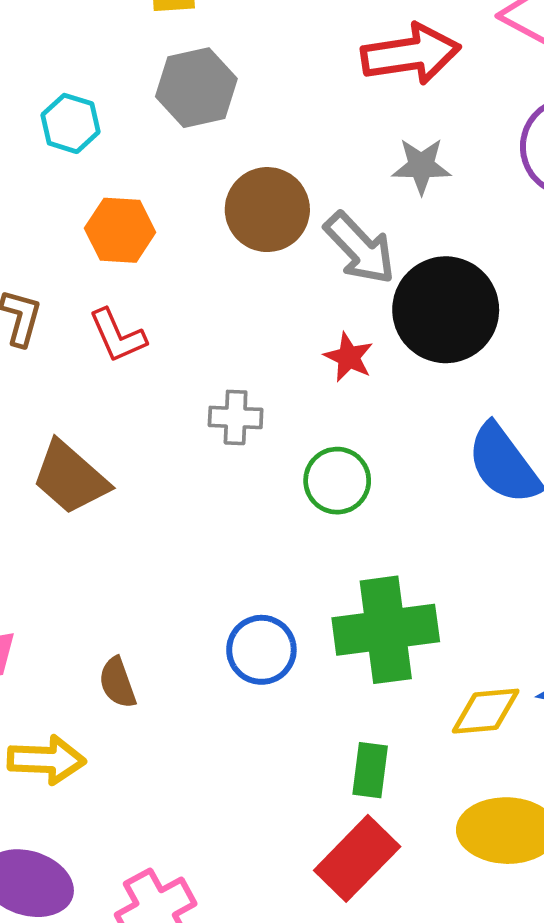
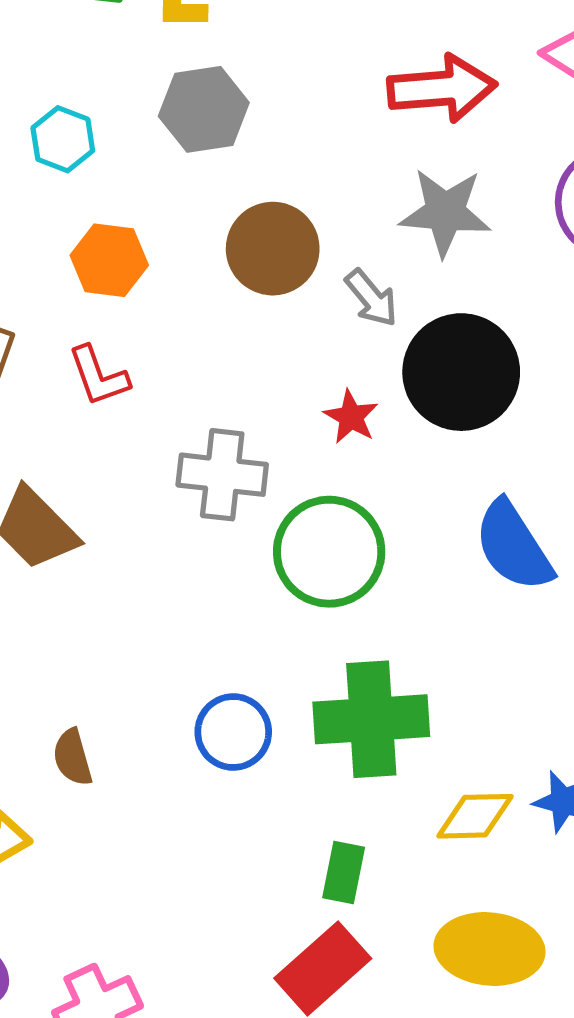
gray star: (421, 166) -> (445, 212), size x1.4
gray arrow: (360, 248) -> (371, 298), size x0.7
gray cross: (236, 417) -> (222, 475), size x1.5
green circle: (337, 481) -> (329, 552), size x1.5

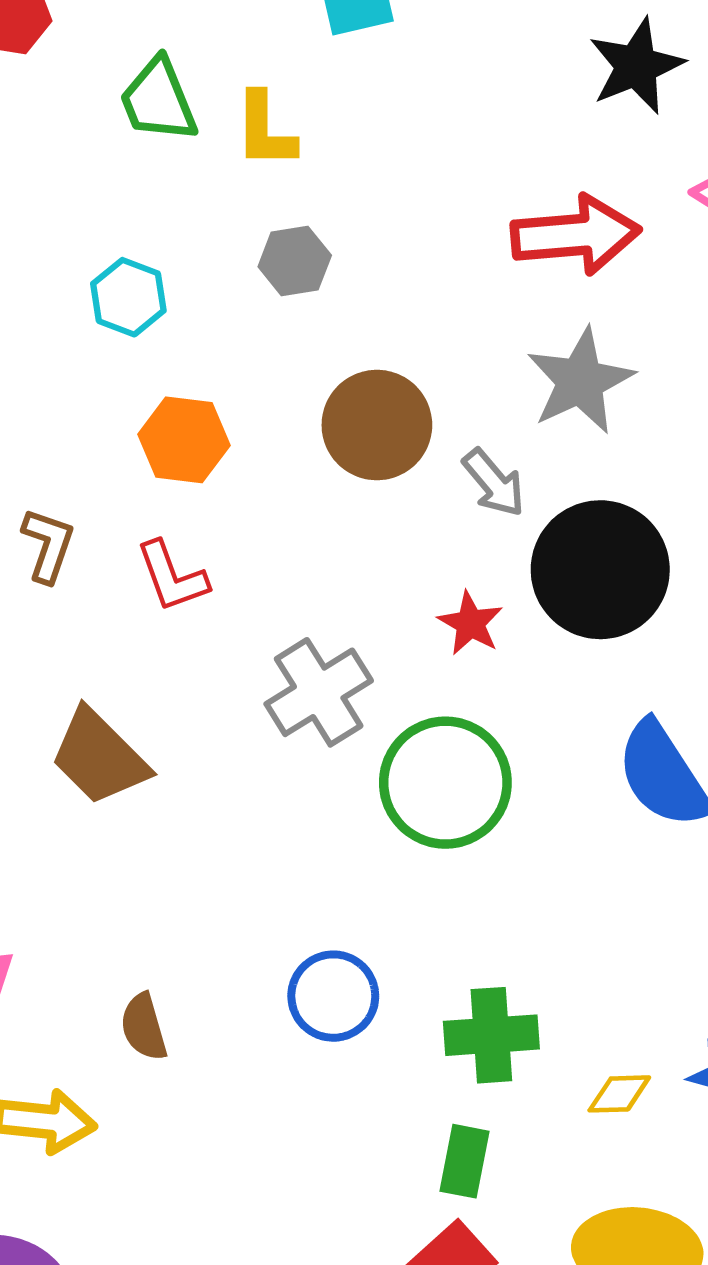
gray hexagon: (204, 109) -> (295, 261), size x0.7
gray star: (445, 212) -> (580, 381), turned -30
gray cross: (222, 475) -> (319, 692), turned -38
green cross: (371, 719) -> (491, 1035), moved, size x0.7
yellow diamond: (475, 816) -> (619, 1094), size x0.7

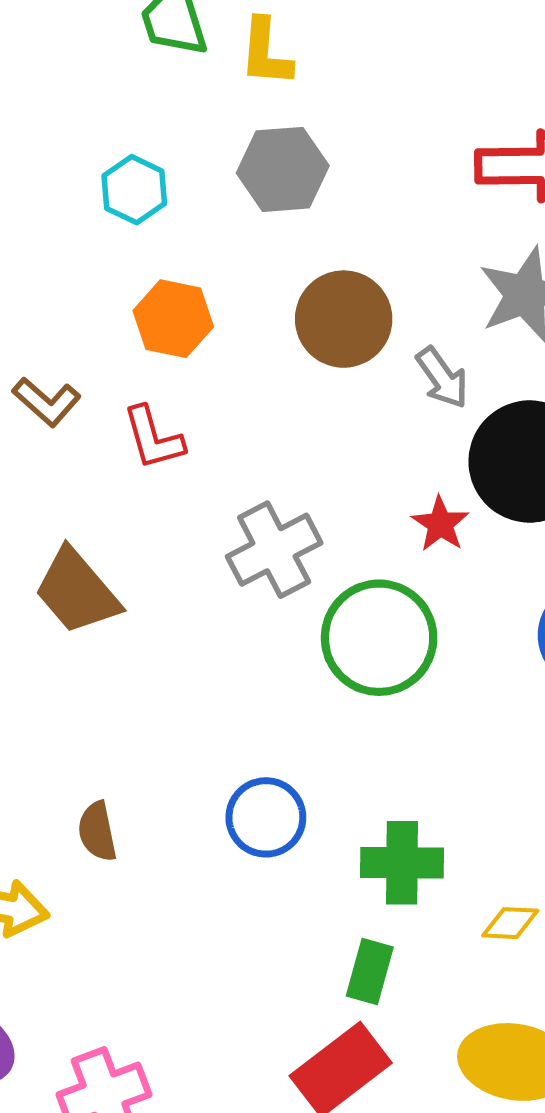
gray hexagon: (295, 261) -> (283, 169), size x1.4
brown L-shape: (48, 545) -> (47, 402), turned 108
red star: (470, 623) -> (440, 524), moved

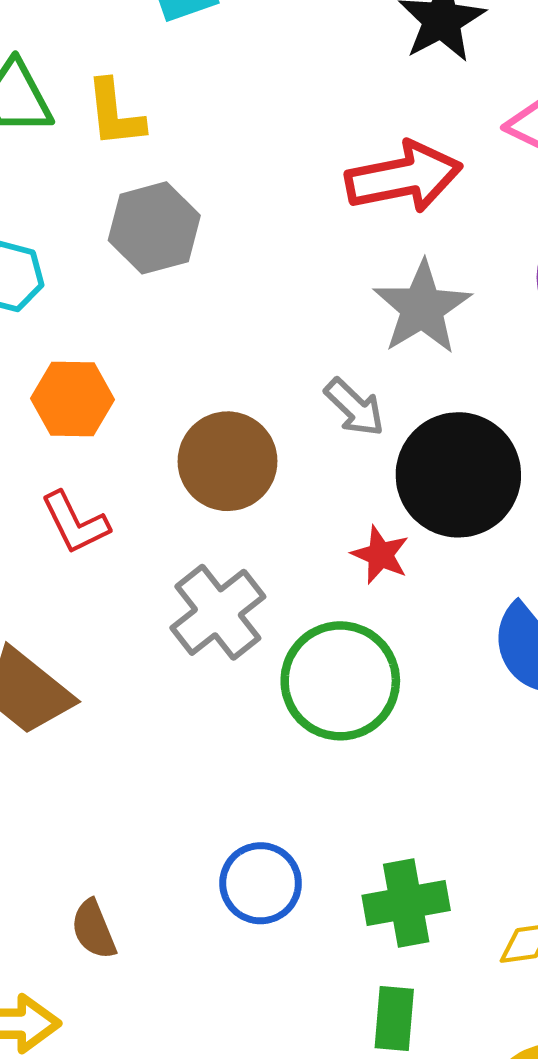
brown circle: (344, 319) -> (228, 461), moved

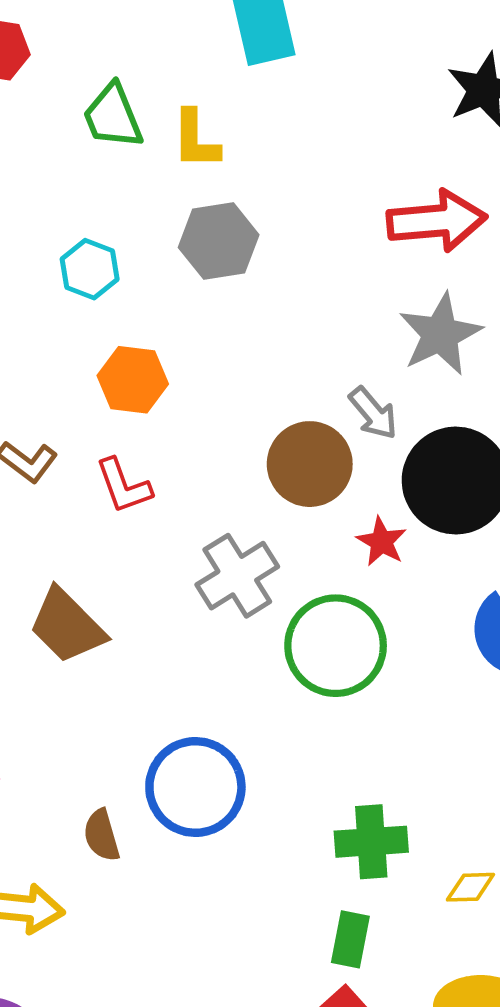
brown circle: (228, 461) -> (310, 464), moved
blue circle: (261, 883) -> (195, 787), moved, size x1.4

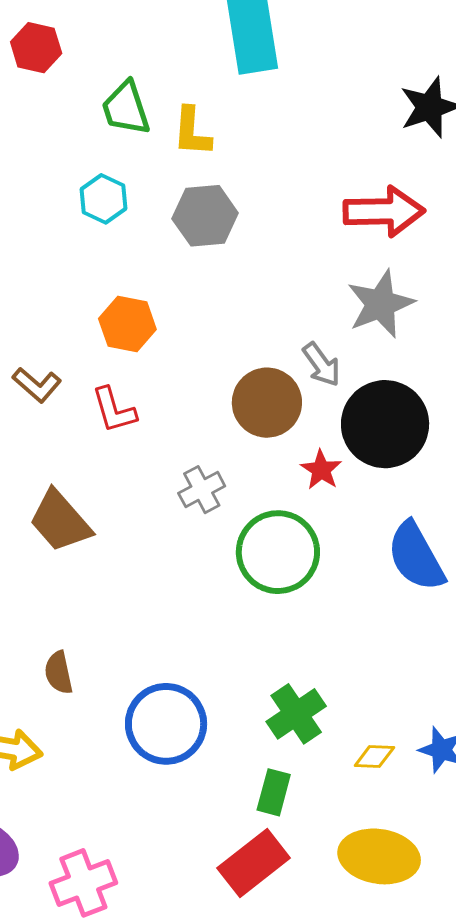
cyan hexagon: (90, 269) -> (103, 199), moved
gray cross: (237, 576) -> (202, 490), size x0.7
blue circle: (195, 787) -> (166, 724), moved
brown semicircle: (102, 835) -> (59, 673), moved
green cross: (371, 842) -> (296, 714), turned -34

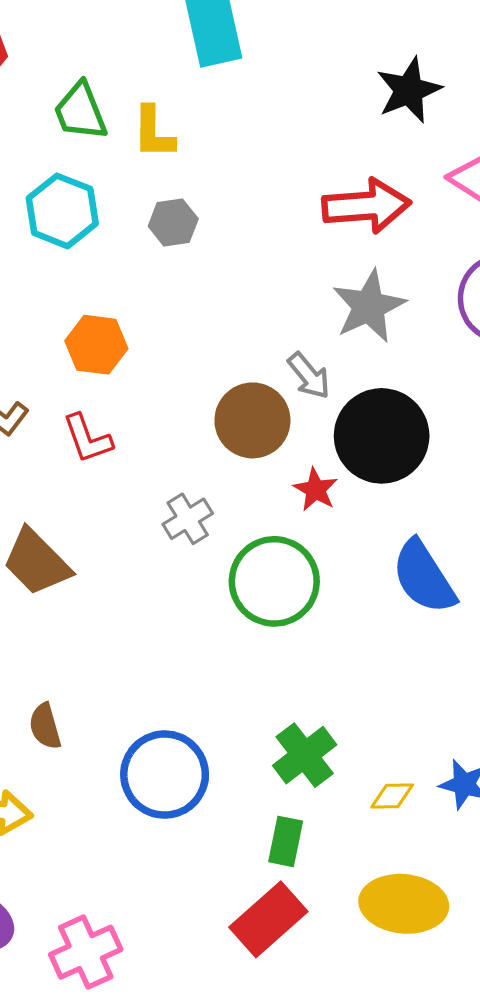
cyan hexagon: (103, 199) -> (62, 211), size x1.4
gray hexagon: (205, 216) -> (173, 222), size x0.7

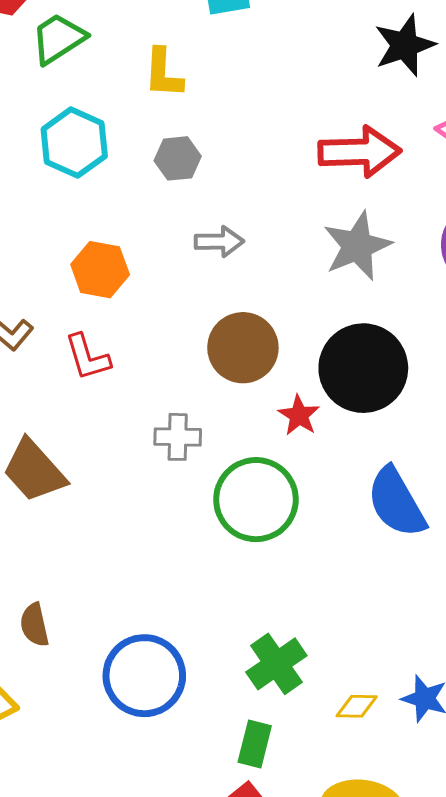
green trapezoid: (80, 111) -> (58, 39), moved, turned 76
gray arrow: (309, 376) -> (219, 242), moved, turned -54
gray cross: (188, 519) -> (178, 437), turned 30

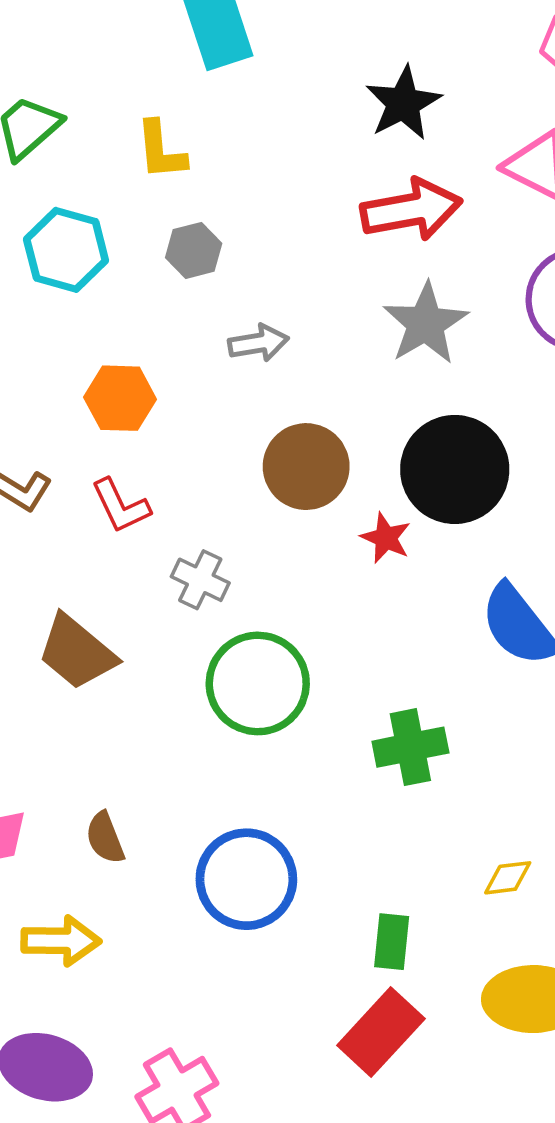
black star: (405, 45) -> (403, 103), moved
gray cross: (178, 437) -> (200, 580), moved, turned 33
green circle: (256, 500) -> (258, 683), moved
green cross: (276, 664) -> (410, 747), moved, turned 32

